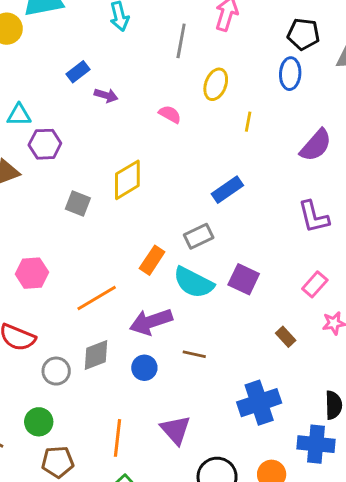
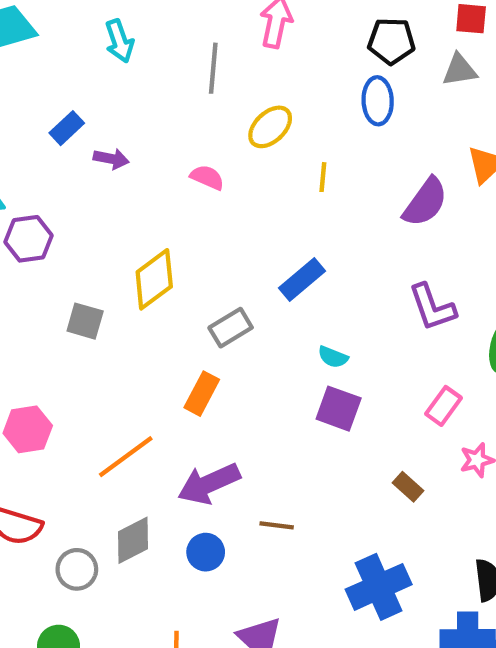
yellow ellipse: (216, 84) -> (270, 127), turned 32
gray rectangle: (199, 236) -> (231, 328), moved
cyan semicircle: (193, 282) -> (333, 357), moved, size x0.5

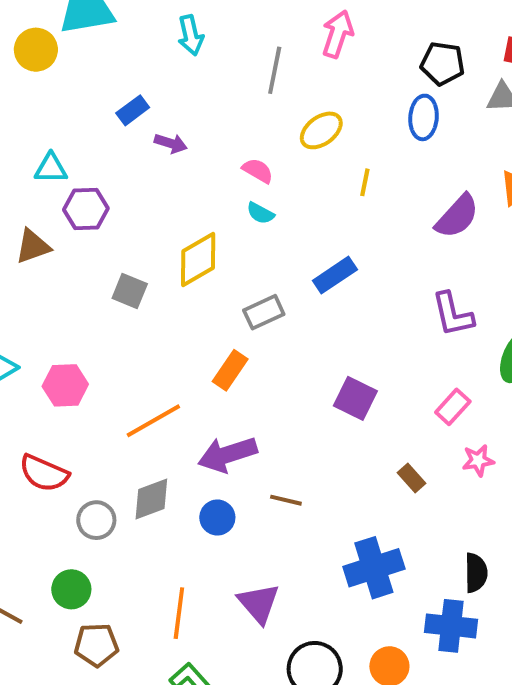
cyan semicircle: (333, 357) -> (260, 213), moved

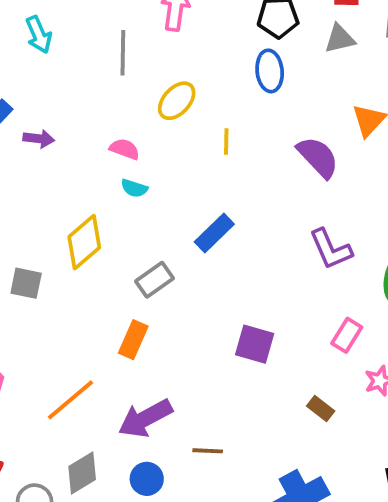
purple semicircle: (457, 216) -> (318, 157), turned -75

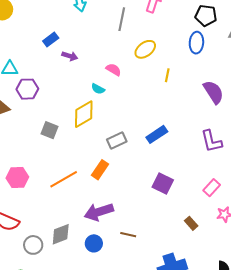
cyan semicircle: (134, 188) -> (98, 89), moved
blue rectangle: (214, 233) -> (157, 134), moved
orange line: (70, 400) -> (64, 179), moved

